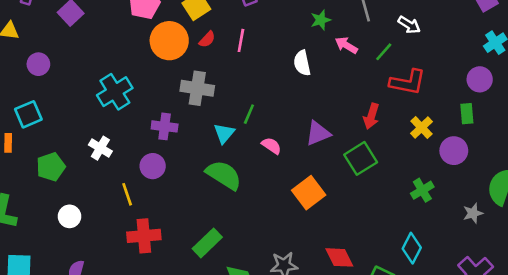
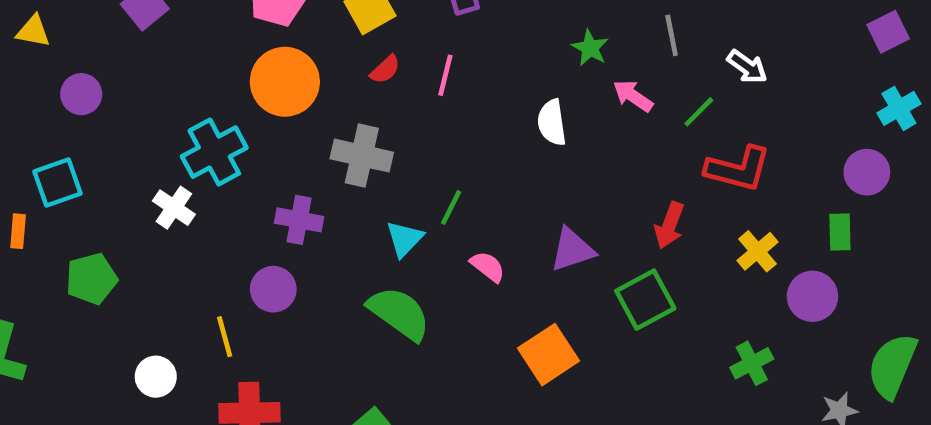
green star: (321, 20) -> (590, 48), turned -30
orange circle: (169, 41) -> (285, 82), moved
white cross: (100, 148) -> (174, 208), moved
white circle: (70, 216) -> (156, 377), moved

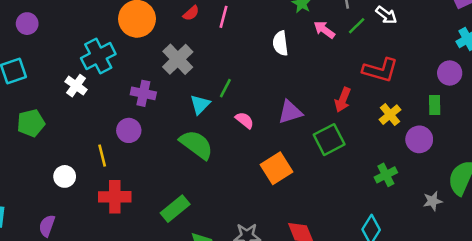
green line: (699, 112) -> (357, 26), moved
gray cross: (362, 156) -> (178, 59), turned 32

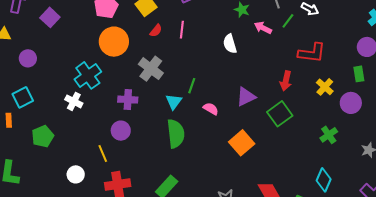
green semicircle: (196, 145) -> (176, 134), turned 56

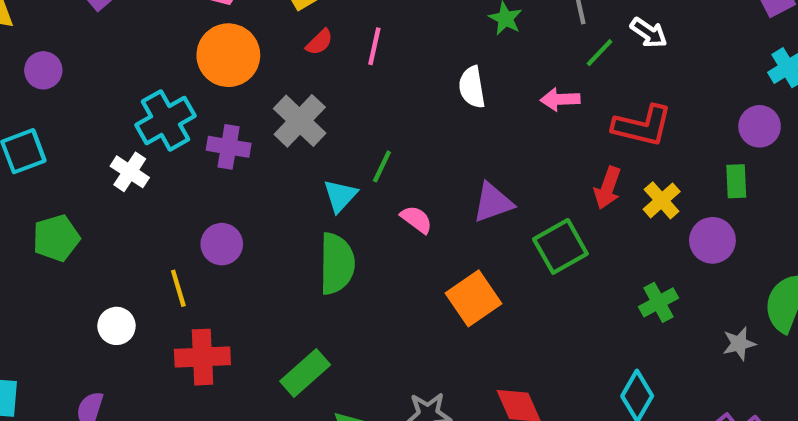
pink arrow: (263, 28) -> (560, 99), moved, turned -36
red arrow: (286, 81) -> (608, 188), moved
purple cross: (128, 100) -> (229, 147), moved

